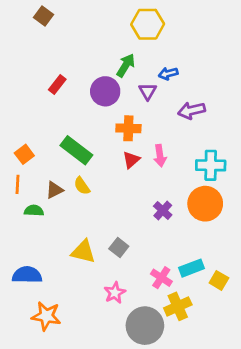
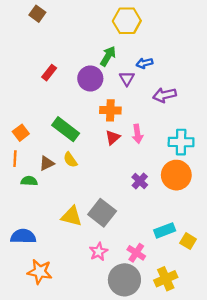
gray square: (119, 248) -> (102, 213), size x1.6
pink cross: (161, 278) -> (136, 253), moved
yellow cross: (178, 306) -> (166, 279), moved

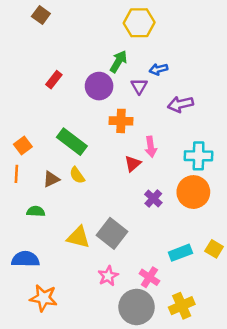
red triangle: (113, 137) -> (133, 164), moved
green semicircle: (29, 181) -> (36, 211), moved
yellow square: (188, 241) -> (214, 249), moved

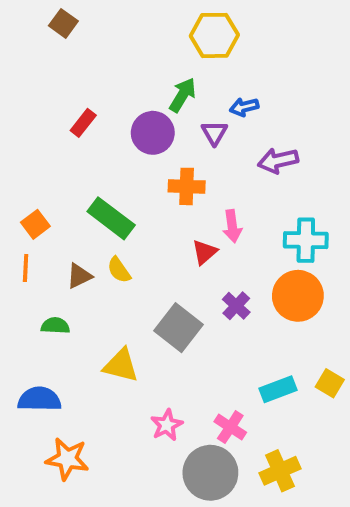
gray square: (112, 233) -> (179, 328), moved

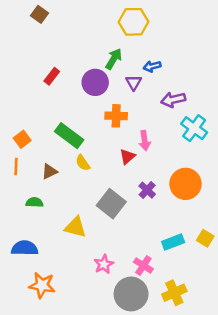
cyan cross: (306, 240) -> (194, 128), moved, turned 35
yellow semicircle: (119, 270) -> (83, 163), moved

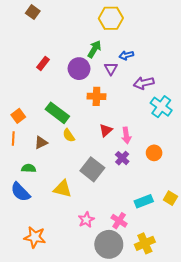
pink arrow: (145, 141) -> (126, 135), moved
orange circle: (185, 184) -> (154, 153), size x0.6
blue semicircle: (25, 248) -> (20, 192), moved, turned -135

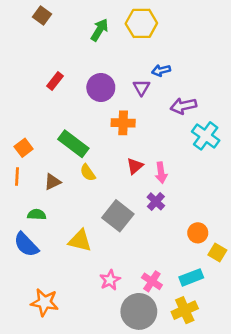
green arrow: (94, 49) -> (100, 30), moved
orange circle: (154, 153) -> (198, 233), moved
cyan rectangle: (144, 201) -> (191, 277), moved

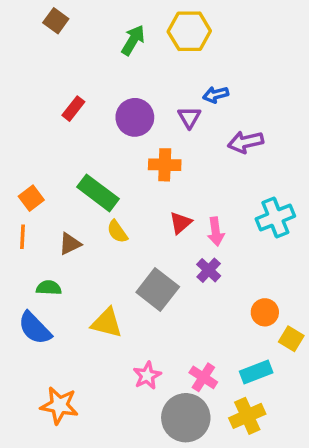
cyan cross: (206, 136) -> (275, 217), moved, turned 32

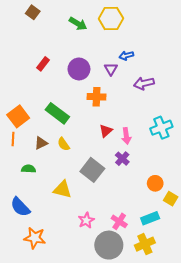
green arrow: (133, 40) -> (78, 24), turned 90
orange square: (31, 198) -> (18, 116), size x1.5
yellow semicircle: (117, 232) -> (64, 144), moved
blue semicircle: (35, 328) -> (20, 207), moved

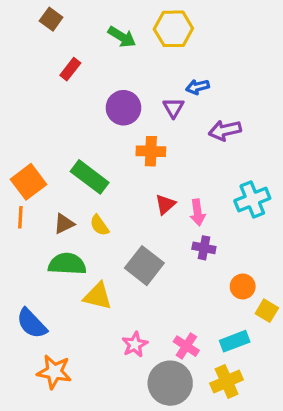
red rectangle: (43, 64) -> (70, 69), moved
purple cross: (122, 159) -> (204, 248), moved, turned -32
green semicircle: (29, 169) -> (67, 264), moved, size x1.6

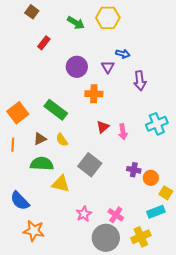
blue arrow: (198, 87) -> (123, 54), turned -152
purple arrow: (225, 130) -> (140, 81), turned -84
orange line: (20, 217) -> (13, 145), moved
purple cross: (204, 248) -> (134, 170), moved
cyan rectangle: (235, 341) -> (156, 212), moved

